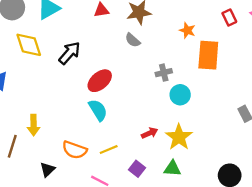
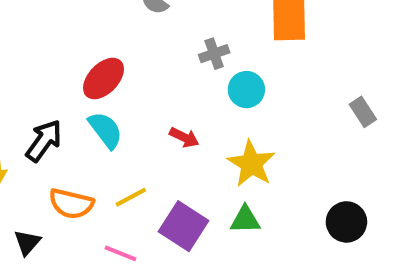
black arrow: (70, 53) -> (44, 141), moved
red arrow: (150, 133) -> (184, 137), moved, turned 56
purple square: (137, 169) -> (184, 226), size x1.6

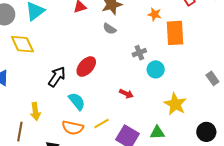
cyan semicircle: (105, 130) -> (77, 101), moved
black arrow: (44, 141) -> (57, 77), moved
yellow star: (251, 164) -> (175, 104), moved

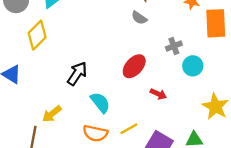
yellow diamond: (22, 44) -> (37, 35), turned 70
red ellipse: (86, 67) -> (134, 66), moved
yellow arrow: (35, 111) -> (52, 114), turned 60

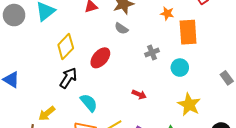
yellow diamond: (37, 35) -> (66, 46), moved
red ellipse: (134, 66) -> (100, 58), moved
cyan circle: (193, 66) -> (180, 68), moved

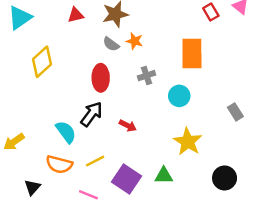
orange star: (167, 13) -> (135, 41), moved
red ellipse: (100, 58) -> (101, 78), moved, turned -45
black arrow: (68, 78) -> (92, 114), moved

